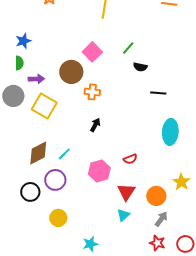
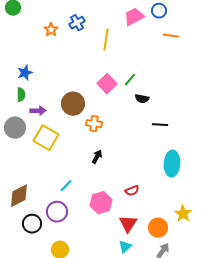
pink square: (92, 52) -> (107, 84), moved
brown diamond: (38, 153) -> (19, 196), moved

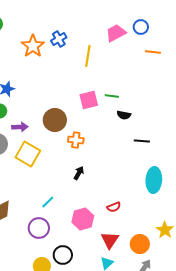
orange star: (51, 30) -> (33, 46), size x1.6
green line: (130, 80) -> (112, 96), turned 56
pink square: (107, 84) -> (89, 100), turned 30
black circle: (32, 224) -> (63, 255), moved

